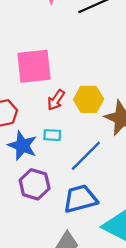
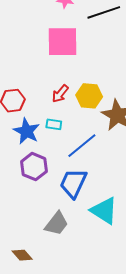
pink square: (34, 66) -> (62, 42), moved
blue trapezoid: (80, 199) -> (73, 183), turned -56

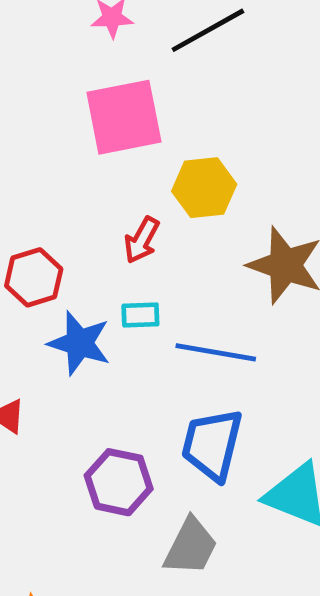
yellow hexagon: (89, 96) -> (204, 188), moved
blue line: (82, 146) -> (216, 352), turned 60
purple hexagon: (34, 167) -> (119, 482), moved

